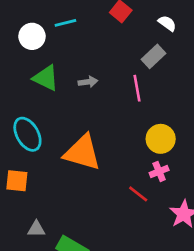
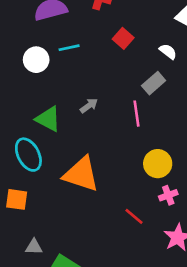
green triangle: (46, 78) -> (48, 119), moved
gray arrow: (88, 82) -> (89, 106), turned -30
pink cross: (159, 171) -> (168, 195), moved

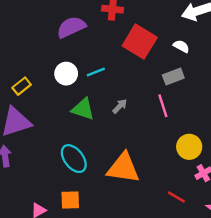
red square: (123, 38) -> (140, 42), size x1.8
cyan line: (69, 48) -> (96, 72), moved
gray rectangle: (154, 83) -> (173, 76), turned 30
green triangle: (48, 119) -> (83, 109), moved

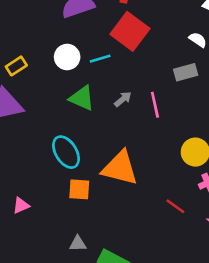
red square: (140, 42) -> (130, 31), moved
pink line: (163, 106) -> (155, 105), moved
orange square: (70, 200) -> (79, 189), moved

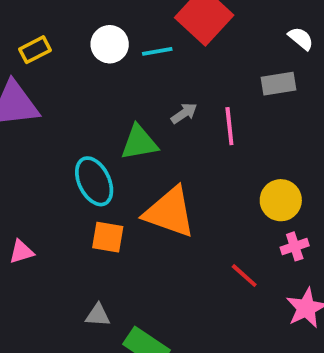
green triangle: (82, 98) -> (139, 143), moved, turned -40

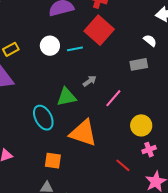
pink line: (229, 126) -> (113, 98), moved, turned 48
orange square: (108, 237) -> (53, 161), moved

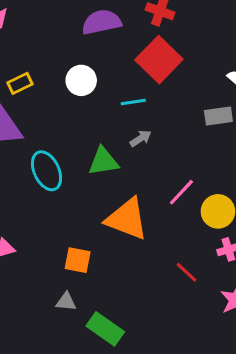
cyan line: (75, 49) -> (133, 102), moved
pink line: (113, 98) -> (181, 192), moved
cyan ellipse: (43, 118) -> (47, 171), moved

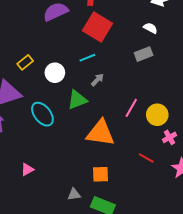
white circle: (81, 80) -> (55, 73), moved
yellow rectangle: (20, 83) -> (25, 62), moved
orange square: (78, 260) -> (100, 174), moved

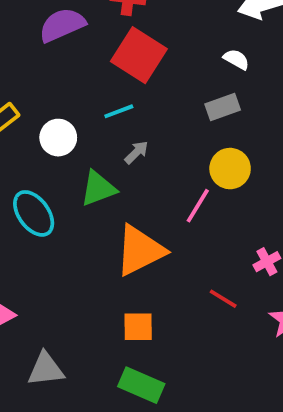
yellow circle: (157, 115) -> (230, 169), moved
orange triangle: (101, 133) -> (140, 251), turned -36
gray triangle: (74, 194) -> (46, 369), moved, size x1.5

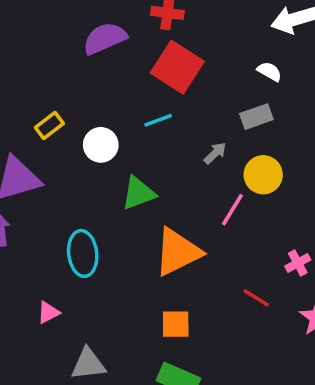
gray arrow: (136, 152) -> (215, 153), moved
cyan ellipse: (34, 213) -> (83, 253), moved, turned 30

